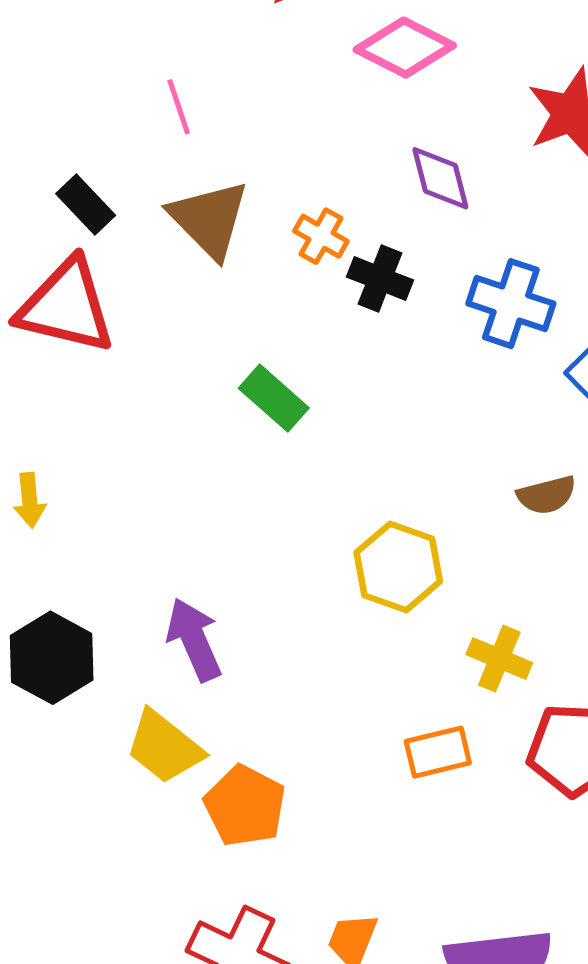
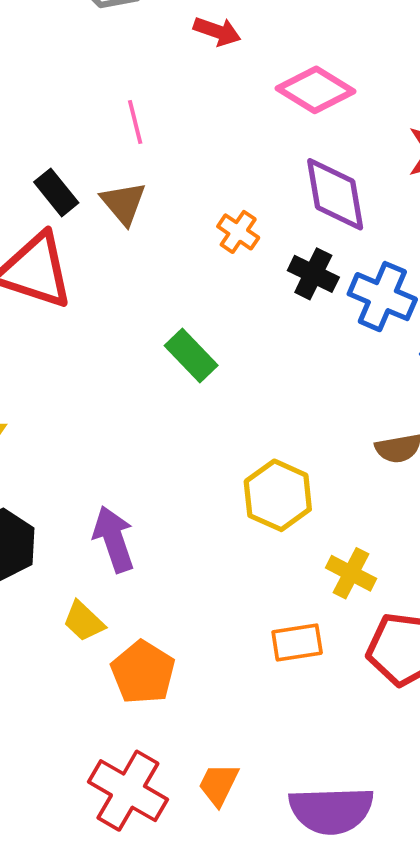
purple diamond: (440, 178) -> (335, 194), size x1.4
brown triangle: (209, 219) -> (123, 203), moved, size x0.7
black cross: (380, 279) -> (313, 274), moved
yellow trapezoid: (164, 747) -> (84, 621), size x0.7

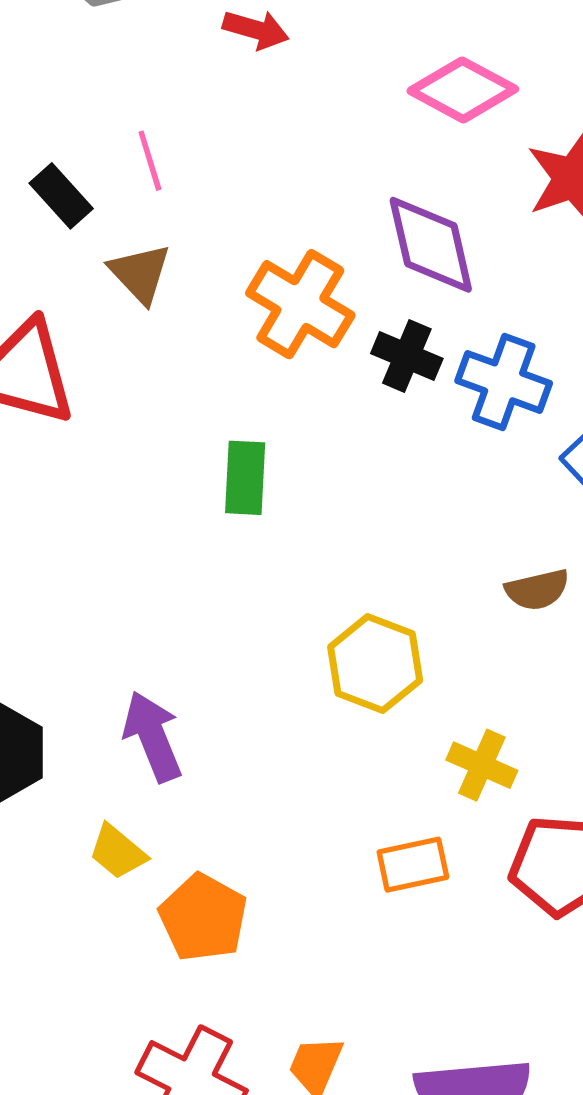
pink diamond: (315, 90) -> (463, 90), moved
black rectangle: (56, 192) -> (61, 196), moved
orange cross: (238, 232) -> (300, 304), size x1.8
green rectangle: (191, 356) -> (245, 478), turned 50

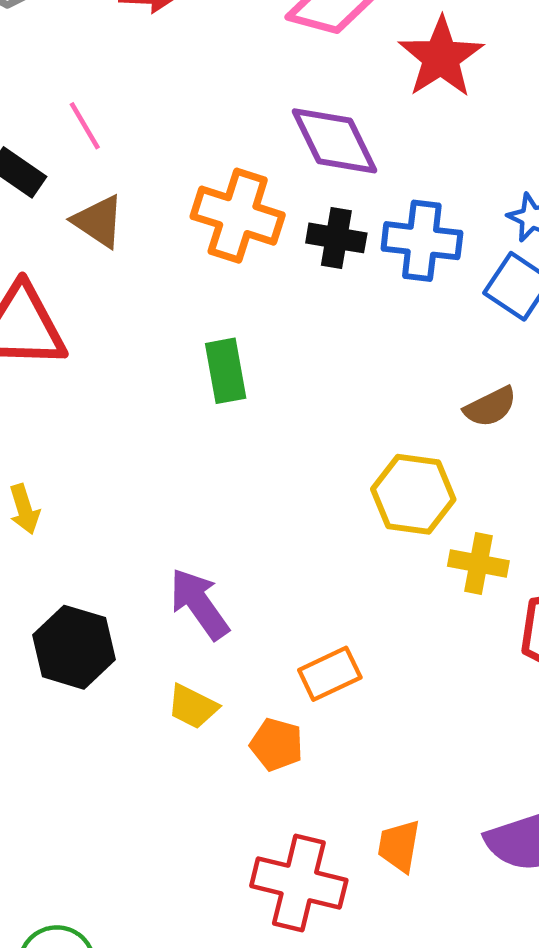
yellow hexagon: (375, 664) -> (413, 494), moved
orange rectangle: (413, 865) -> (330, 674), moved
orange pentagon: (203, 918) -> (277, 744), size x0.7

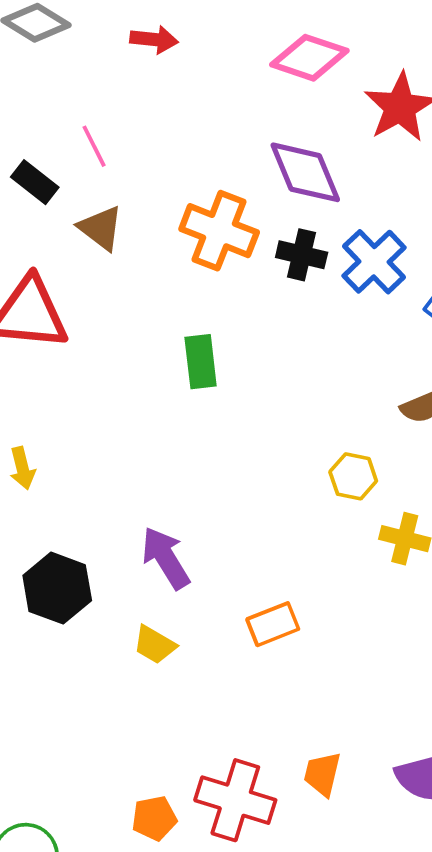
blue cross: (422, 241) -> (374, 262), turned 36
yellow hexagon: (413, 494) -> (353, 476), size x0.7
orange pentagon: (277, 744) -> (154, 818), moved, turned -30

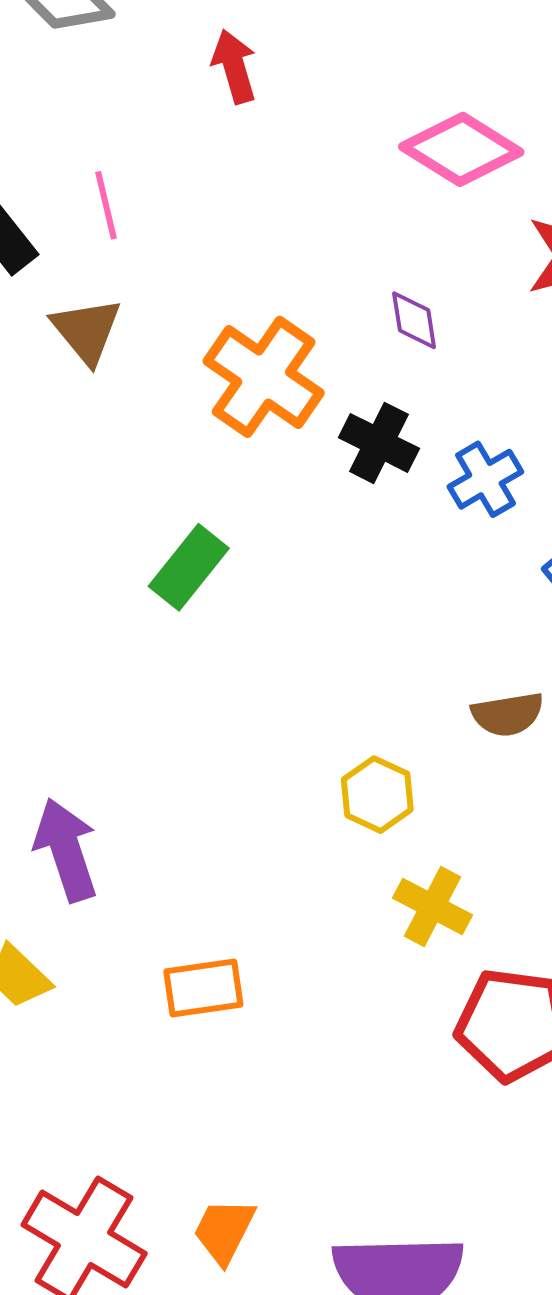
red arrow: (154, 39) -> (234, 66), turned -126
purple diamond: (305, 172) -> (414, 320), size x0.5
blue cross: (374, 262) -> (485, 479), size x0.7
green rectangle: (201, 362) -> (189, 567), turned 32

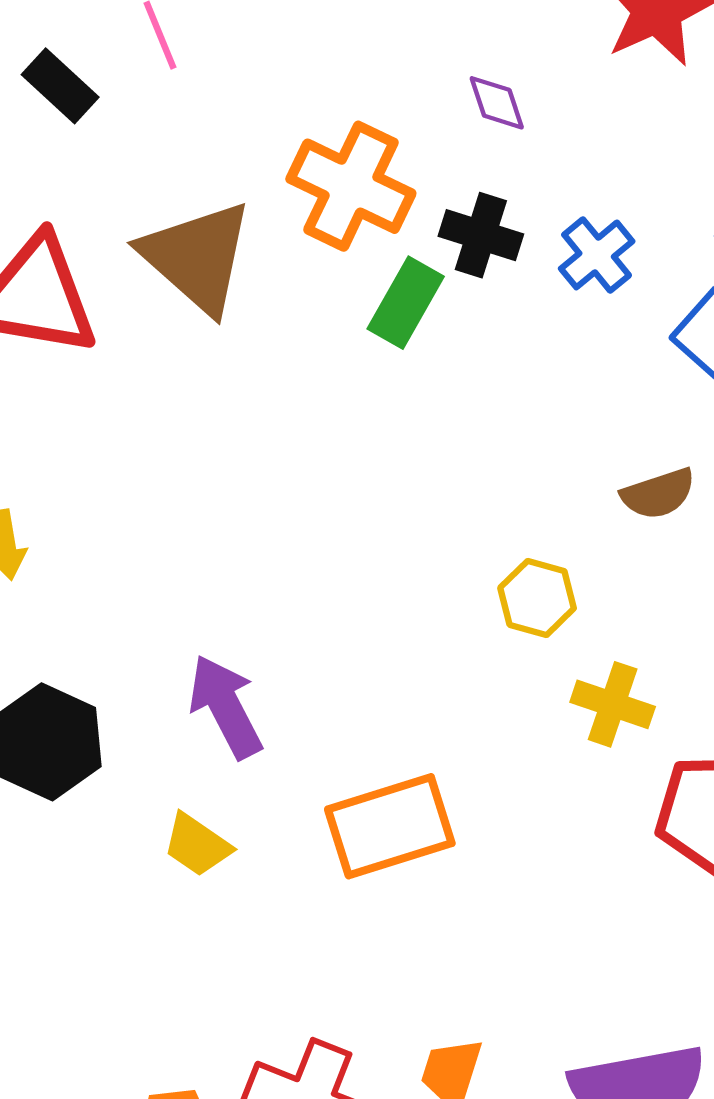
brown triangle: (87, 331) -> (197, 257), moved, size x1.6
green rectangle: (189, 567) -> (406, 303), moved
orange rectangle: (203, 988) -> (390, 826), size x1.5

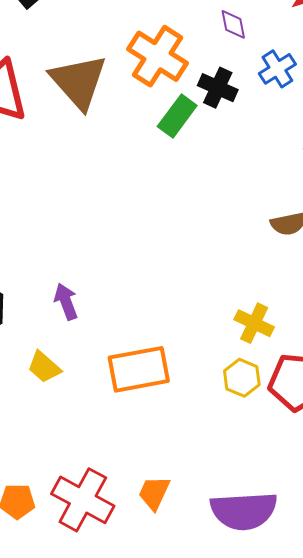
blue cross: (597, 255) -> (277, 69), moved
yellow hexagon: (537, 598) -> (242, 378), moved
purple arrow: (225, 707) -> (66, 302), size x0.7

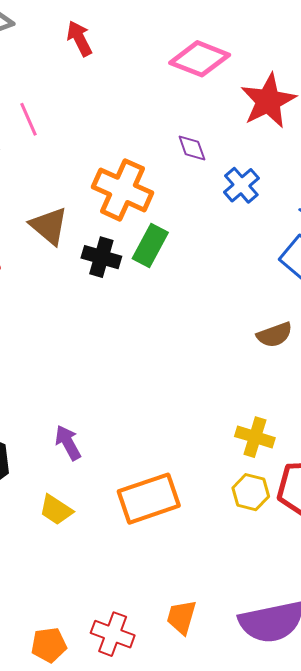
brown triangle: (79, 82) -> (49, 226), size x0.7
black cross: (218, 88) -> (101, 257), moved
red cross: (83, 500) -> (113, 634), size x0.7

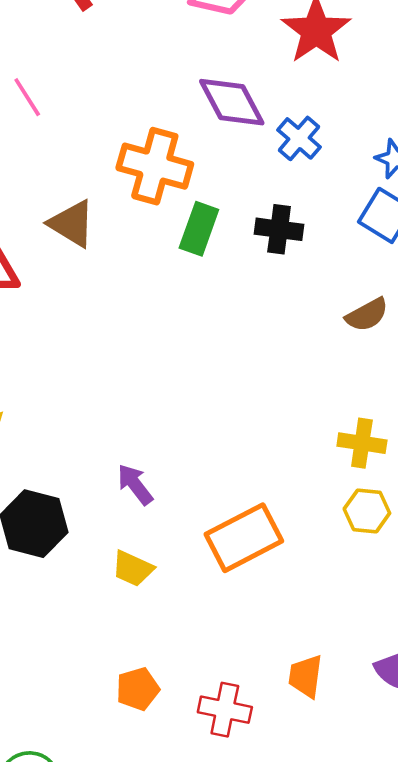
purple diamond: (192, 148) -> (232, 102), size x1.8
black cross: (101, 257) -> (279, 229), moved
orange pentagon: (49, 645) -> (138, 689), moved

